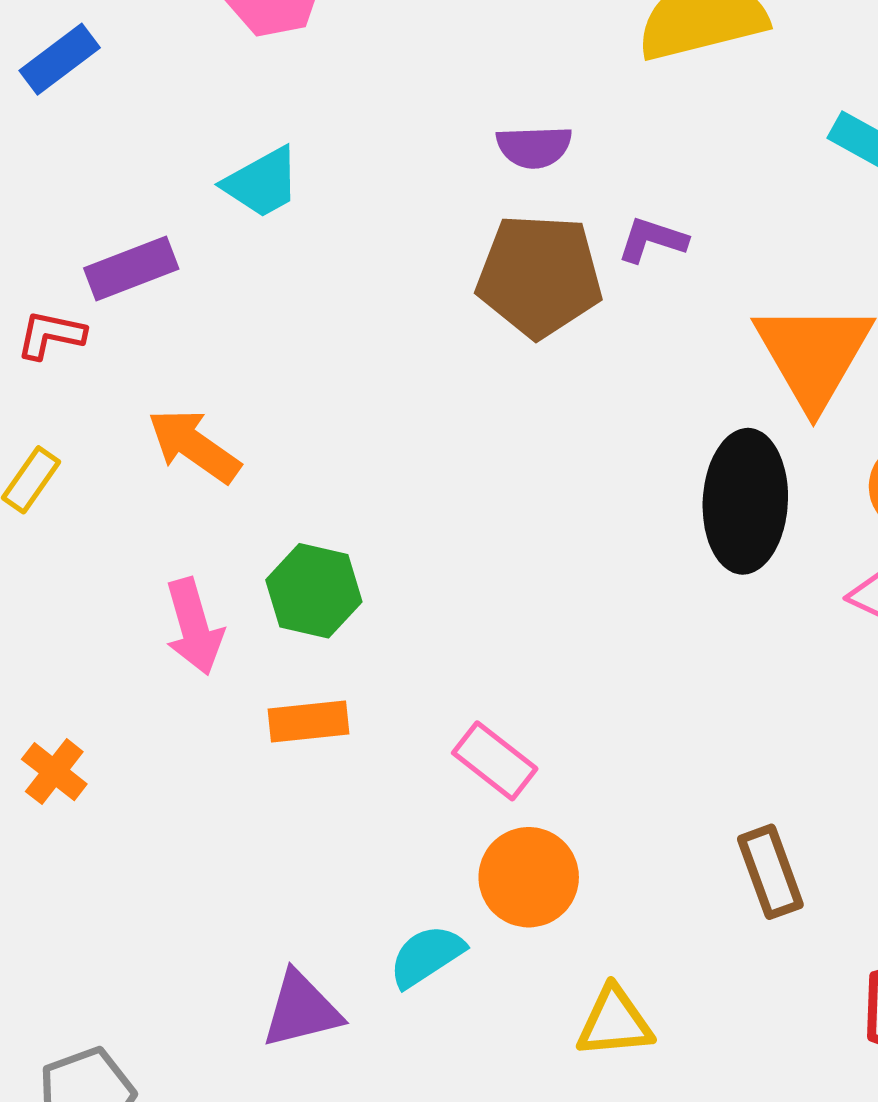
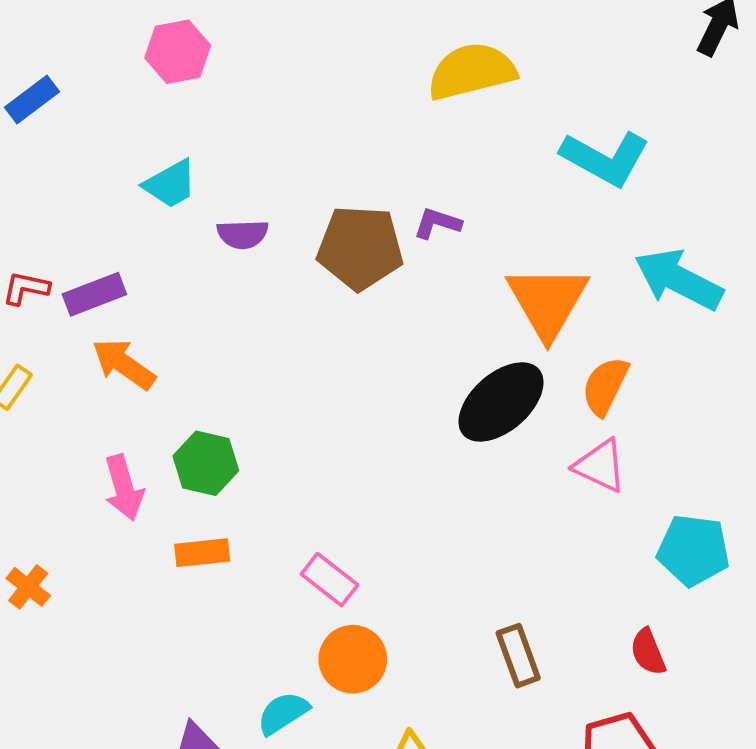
purple semicircle: (534, 147) -> (243, 234), moved
purple rectangle: (131, 269) -> (94, 294), moved
black ellipse: (745, 501) -> (501, 402), turned 46

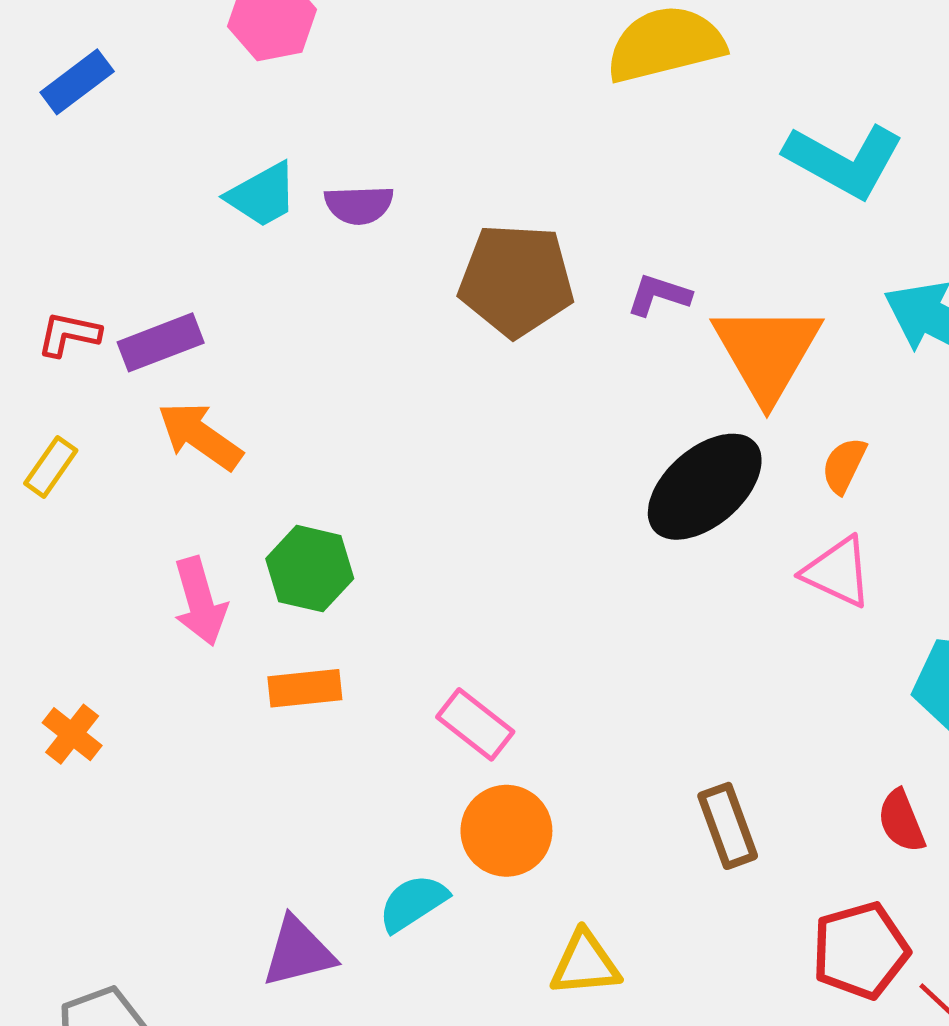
purple L-shape: (437, 223) -> (659, 295), moved
purple semicircle: (243, 234) -> (359, 205), moved
orange semicircle: (605, 386) -> (844, 465), size x0.7

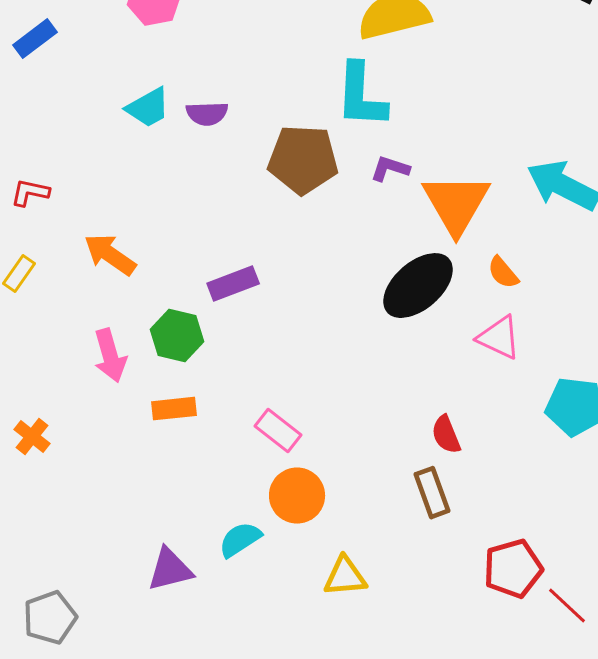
cyan L-shape: (844, 161) -> (361, 96), moved, turned 64
purple rectangle: (161, 342) -> (233, 284), moved
orange semicircle: (844, 465) -> (503, 273), turned -66
red semicircle: (901, 821) -> (446, 435), moved

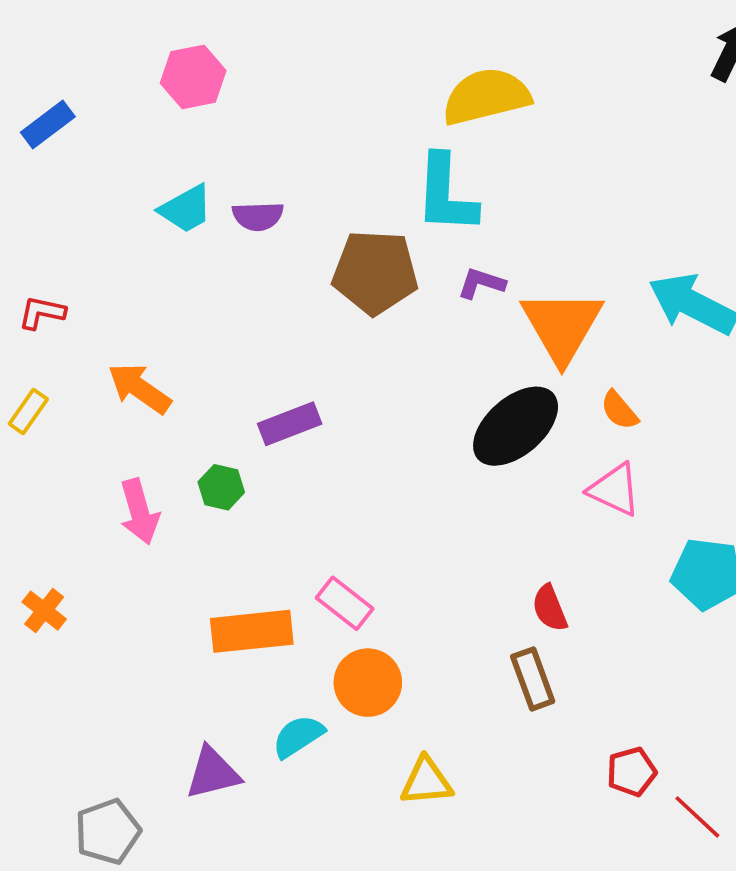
green hexagon: (177, 336) -> (221, 487), size x0.7
orange rectangle: (174, 409) -> (252, 631), moved, size x1.5
red pentagon: (513, 569) -> (632, 772), size x0.7
gray pentagon: (50, 618) -> (108, 832), moved

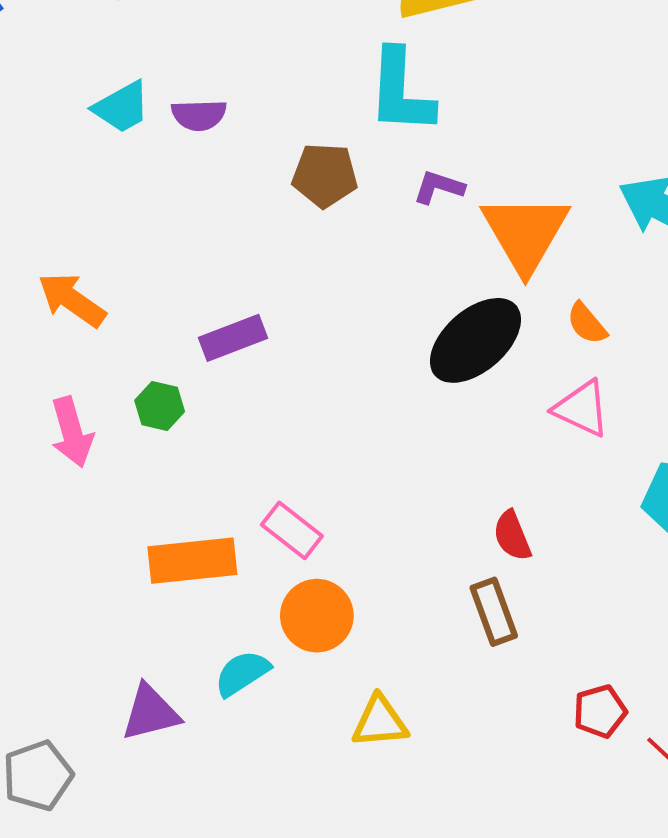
brown pentagon: (375, 272) -> (325, 175), size x0.7

